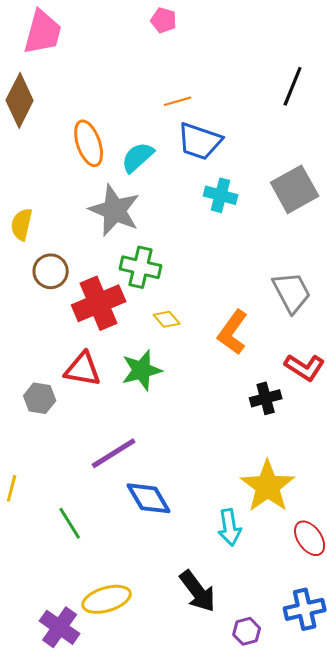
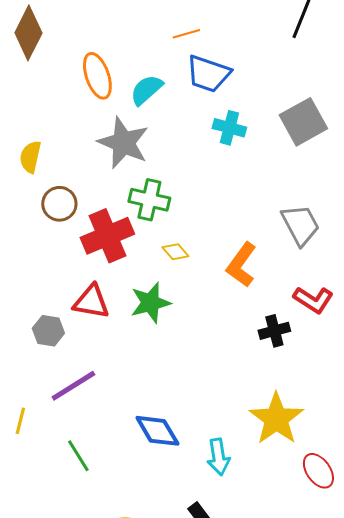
purple line: (114, 453) -> (73, 386), moved
cyan arrow: (230, 527) -> (218, 457), moved

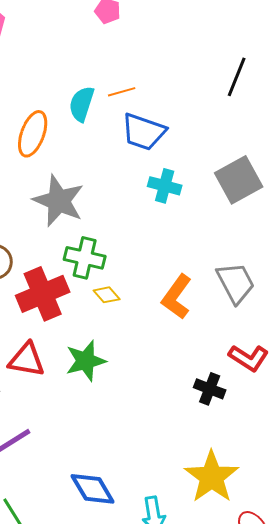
orange ellipse: (97, 76) -> (33, 134), turned 39
cyan semicircle: (146, 90) -> (82, 104), moved, turned -30
yellow diamond: (175, 252) -> (107, 295), moved
orange L-shape: (241, 265) -> (177, 297), moved
black cross: (274, 331) -> (210, 389), turned 36

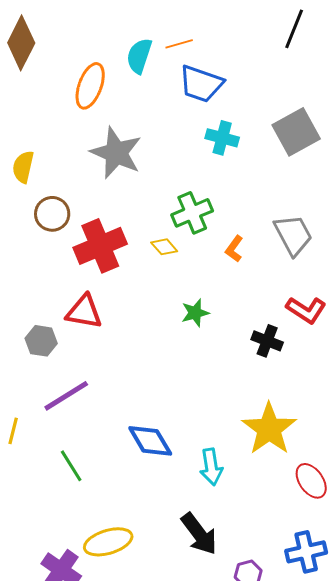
green cross: (85, 258) -> (192, 213), moved, turned -36
orange L-shape: (177, 297) -> (234, 249), size x0.6
green star: (86, 361) -> (195, 313), moved, size x0.7

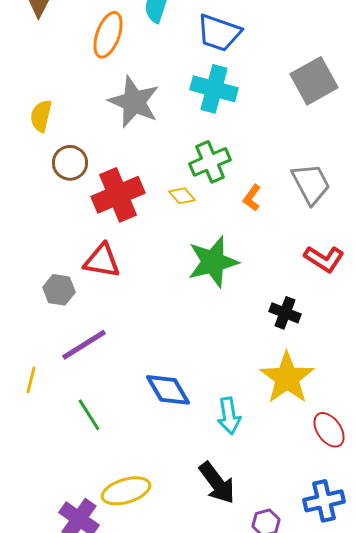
cyan cross: (222, 138) -> (214, 89), moved, size x1.4
green star: (195, 313) -> (213, 262), size x1.8
black cross: (267, 341) -> (285, 313), moved

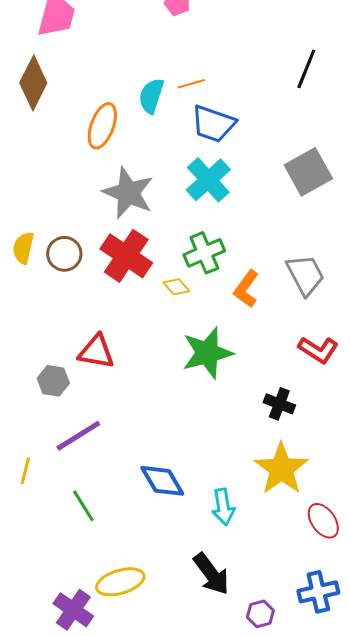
cyan cross: (214, 89) -> (208, 180), turned 33
yellow semicircle: (41, 116) -> (23, 248), moved
red cross: (118, 195) -> (126, 256), moved, turned -33
orange L-shape: (252, 198) -> (246, 289), size x1.4

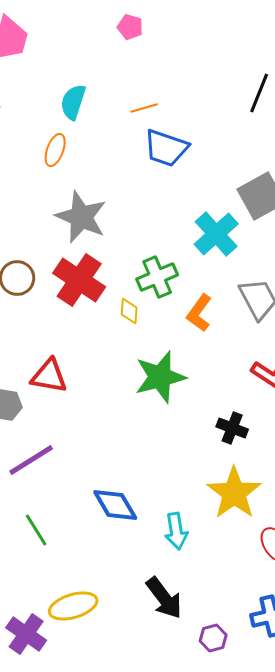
cyan semicircle: (151, 96) -> (73, 102), moved
orange ellipse: (102, 126) -> (55, 150), size x0.7
cyan cross: (208, 180) -> (216, 234), moved
yellow diamond: (176, 287) -> (129, 311), turned 44

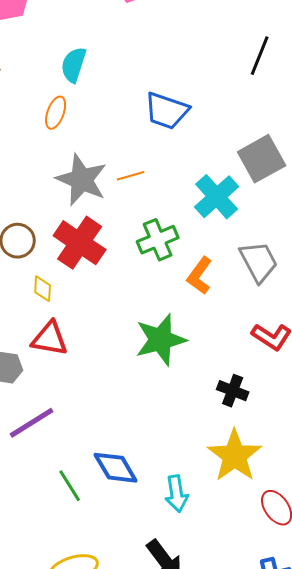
orange line: (144, 108) -> (131, 176), moved
yellow diamond: (129, 311) -> (43, 289), moved
green line: (36, 530) -> (70, 486), moved

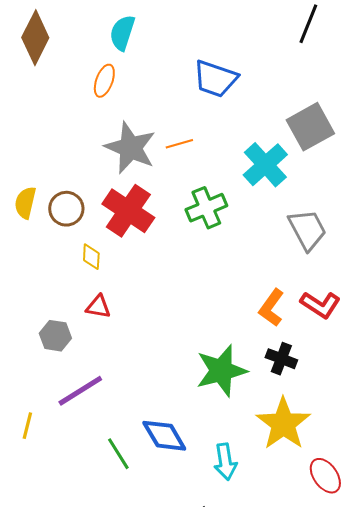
orange L-shape: (200, 276) -> (271, 308), moved
red triangle: (50, 339) -> (98, 307), size x0.7
green star: (161, 340) -> (221, 371), moved

